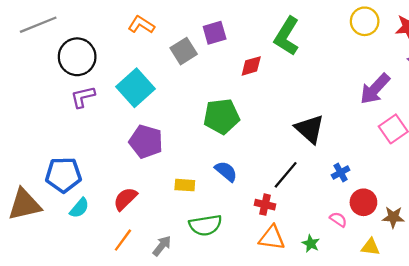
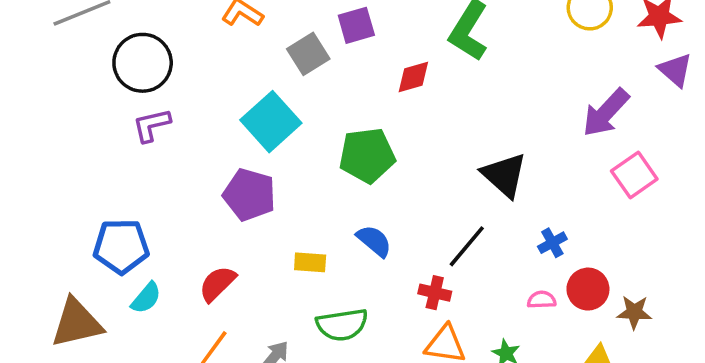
cyan square: (136, 88) -> (271, 122), moved
brown triangle: (24, 205) -> (77, 323), moved
pink semicircle: (338, 219) -> (542, 300), moved, turned -36

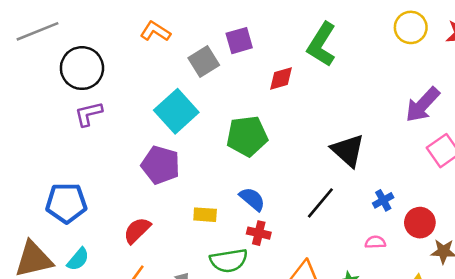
red circle: (588, 289) -> (420, 223), moved
red cross: (435, 293) -> (259, 233), moved
cyan semicircle: (146, 298) -> (78, 259), moved

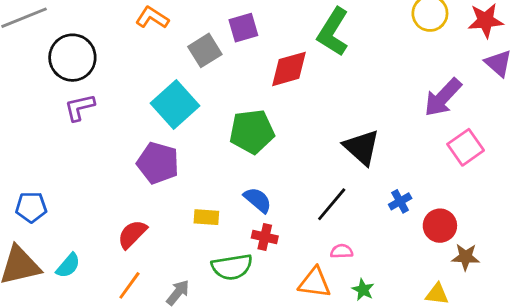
red diamond: (281, 79) -> (289, 69), size x1.4
blue pentagon: (66, 203) -> (31, 207), moved, size x0.7
pink semicircle: (375, 242) -> (342, 251), moved

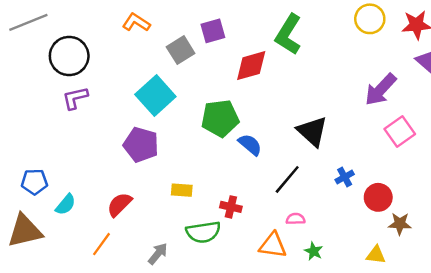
blue semicircle: (258, 200) -> (250, 145), moved
cyan semicircle: (68, 265) -> (66, 205), moved
orange line: (129, 285) -> (101, 244), moved

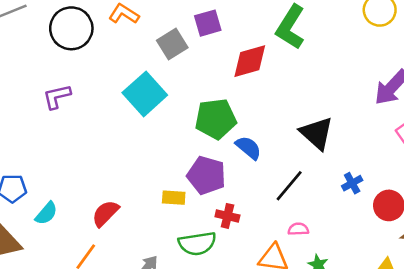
black circle: (69, 56) -> (71, 28), moved
purple pentagon: (141, 145) -> (206, 175), moved

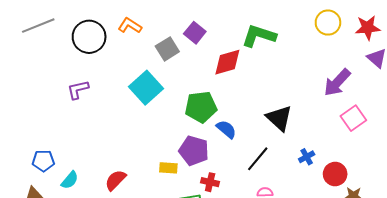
purple square: (208, 23) -> (195, 33), turned -35
green L-shape: (290, 27) -> (259, 36), turned 76

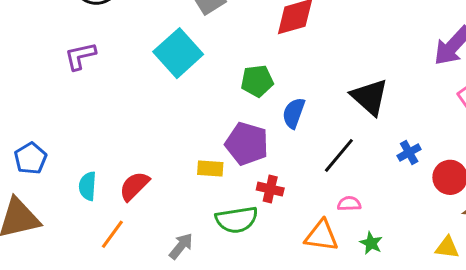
green pentagon: (201, 107) -> (257, 81), size x0.7
blue semicircle: (226, 129) -> (294, 113), turned -110
blue pentagon: (43, 161) -> (31, 158), turned -30
cyan semicircle: (70, 180) -> (88, 186), moved, turned 144

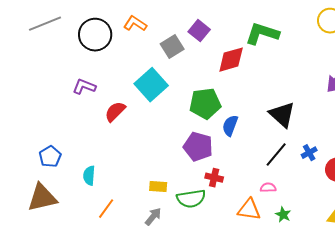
purple L-shape: (80, 56) -> (84, 87), turned 35
green pentagon: (257, 81) -> (205, 104), size x1.4
black line: (339, 155) -> (276, 155), moved
yellow rectangle: (210, 169) -> (158, 187), moved
red semicircle: (134, 186) -> (115, 112), moved

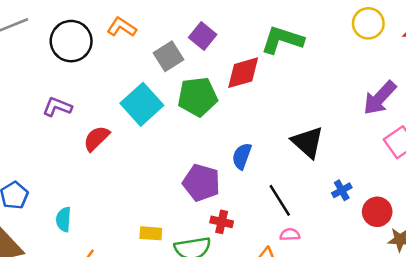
green pentagon: (205, 104) -> (198, 97), moved
black line: (276, 155) -> (280, 200), moved, turned -72

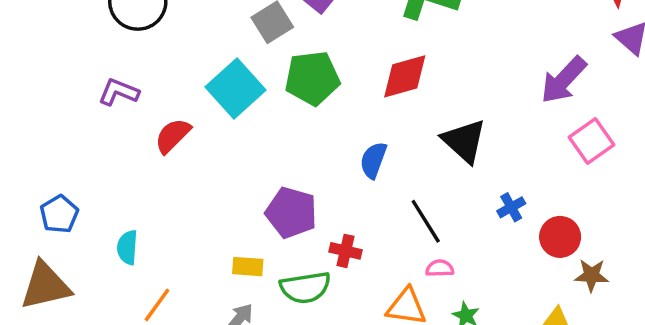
red diamond: (243, 73) -> (405, 76), moved
purple pentagon: (201, 183) -> (291, 212), moved

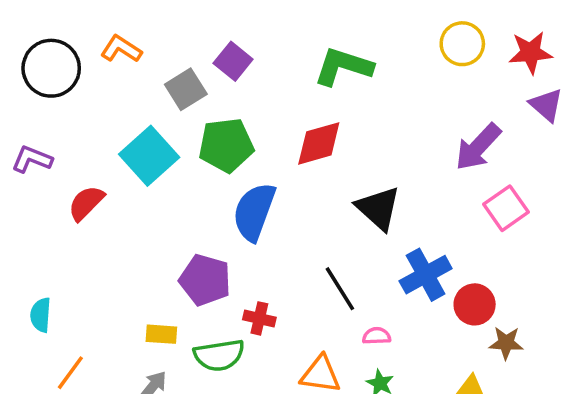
blue semicircle: (373, 160) -> (254, 212), moved, size x1.6
blue cross: (511, 207) -> (426, 275), size x1.8
pink semicircle: (440, 268) -> (377, 336), moved

